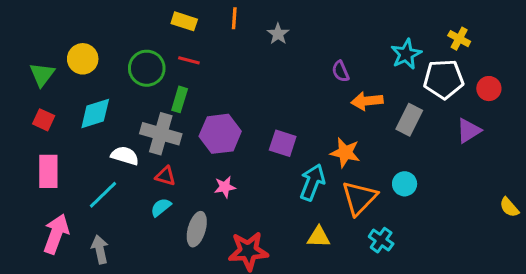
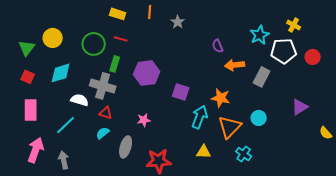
purple triangle: (469, 131) -> (300, 107), moved
purple hexagon: (220, 134) -> (147, 73), moved

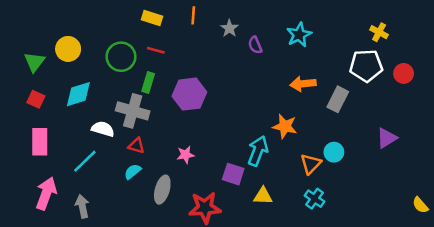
cyan star: (260, 35) -> (299, 35), moved
purple semicircle: (218, 46) -> (255, 45), moved
purple square: (181, 92) -> (233, 174), moved
orange triangle: (230, 127) -> (311, 164), moved, size x0.7
yellow semicircle: (326, 133) -> (420, 205), moved

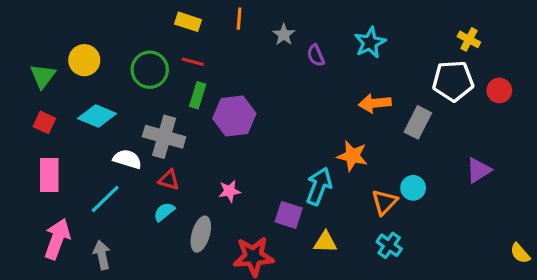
green rectangle: (148, 82) -> (198, 95), moved
cyan diamond: (78, 94) -> (97, 116), turned 40

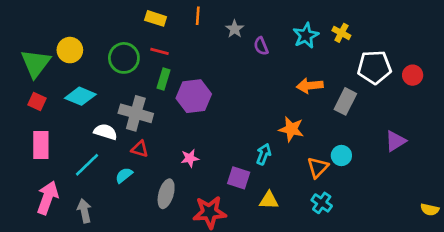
yellow cross: (469, 39) -> (341, 33), moved
green triangle: (43, 76) -> (36, 63), size x1.4
cyan arrow: (319, 186) -> (264, 154), size x0.7
cyan semicircle: (164, 212) -> (124, 175), moved
yellow semicircle: (520, 253) -> (430, 210), turned -36

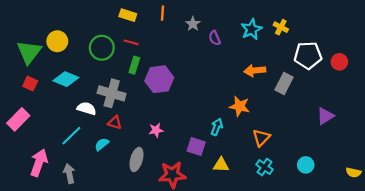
pink rectangle: (41, 145) -> (18, 119), moved, turned 45
cyan circle: (341, 156) -> (306, 165), moved

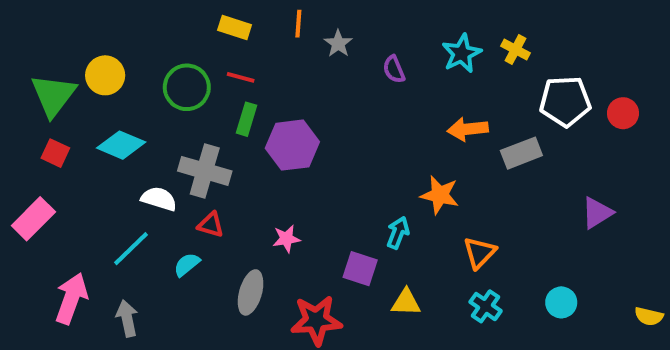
gray star: (193, 24) -> (338, 43), moved
gray rectangle: (284, 84) -> (521, 153), turned 42

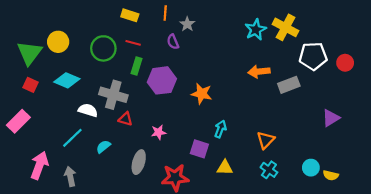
yellow cross: (515, 49) -> (285, 27), size x1.6
purple semicircle: (394, 69) -> (173, 42), moved
orange star: (440, 195) -> (202, 94), moved
red triangle: (211, 225) -> (125, 119), moved
yellow semicircle: (649, 316) -> (331, 175), moved

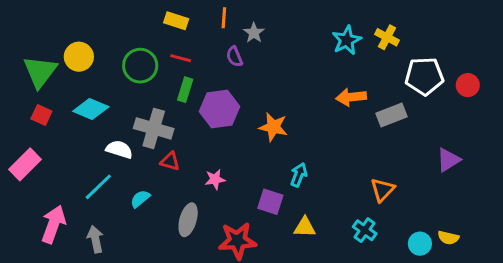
yellow cross: (285, 27) -> (387, 37), size x0.7
orange triangle: (266, 140) -> (383, 190), moved
cyan circle: (311, 168) -> (420, 244), moved

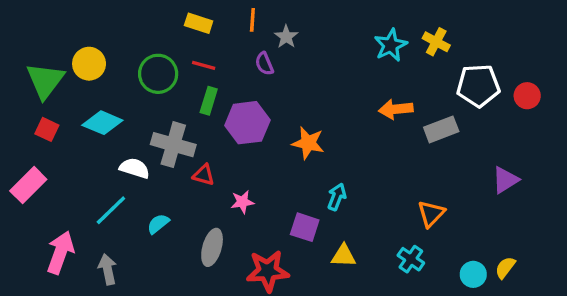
red triangle: (170, 161) -> (204, 175), moved
yellow semicircle: (448, 238) -> (505, 268), turned 114

